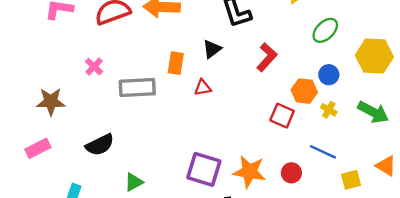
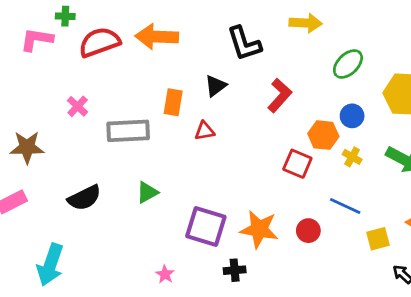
green triangle: (134, 182) -> (147, 192), moved

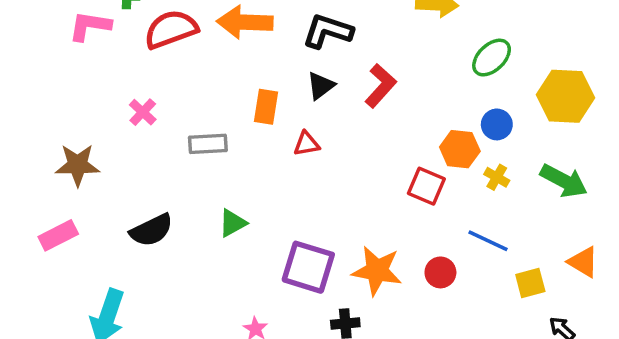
black L-shape: (244, 44) -> (328, 31), moved, turned 126
red L-shape: (280, 95) -> (381, 86), moved
gray rectangle: (128, 131) -> (208, 144), size x0.7

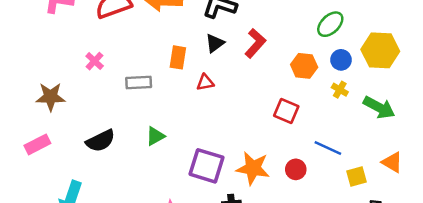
blue circle: (497, 124) -> (341, 60), moved
orange hexagon: (460, 149) -> (304, 66), moved
yellow cross: (497, 177) -> (340, 90), moved

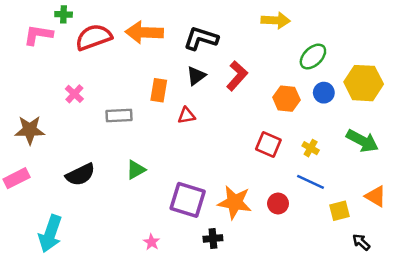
yellow cross: (340, 90) -> (311, 148), moved

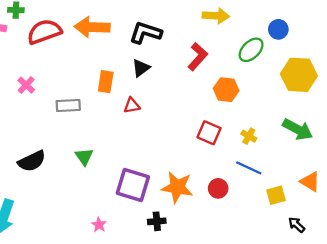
red L-shape: (237, 76) -> (198, 57), moved
blue circle: (324, 93) -> (278, 29), moved
green triangle: (136, 170) -> (84, 157), turned -36

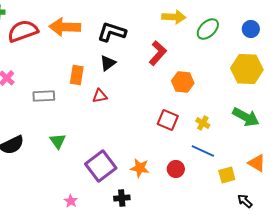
blue circle: (278, 29) -> (251, 29), moved
green ellipse: (251, 50) -> (208, 29), moved
purple square: (133, 185) -> (101, 166), turned 36
orange star: (177, 187) -> (140, 168), size x0.7

